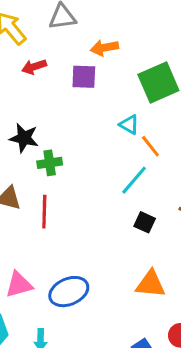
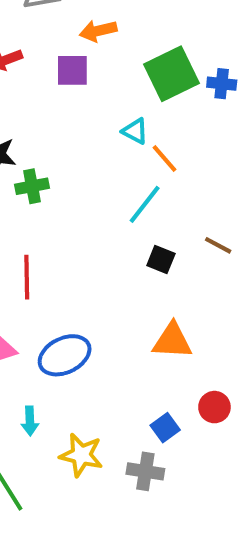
red line: (44, 212) -> (27, 277), moved

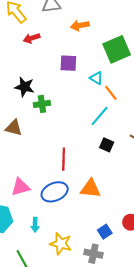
purple square: (72, 70) -> (68, 63), moved
red line: (27, 277) -> (64, 159), moved
orange triangle: (172, 341) -> (90, 189), moved

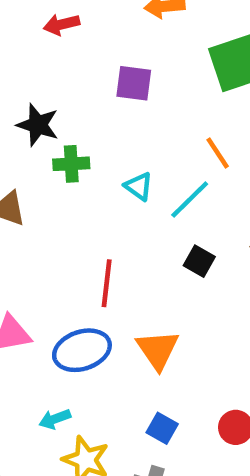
cyan triangle: (96, 78) -> (139, 186), moved
orange triangle: (90, 189) -> (158, 350), turned 45
cyan arrow: (35, 225) -> (55, 419), moved, turned 64
blue square: (105, 232) -> (162, 428), moved, turned -32

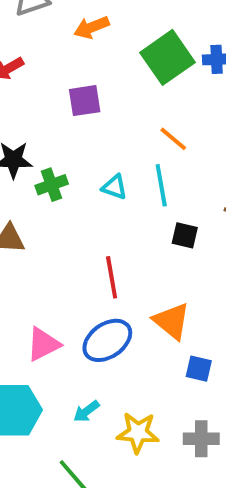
cyan line: (190, 199) -> (161, 185), turned -39
cyan arrow: (55, 419) -> (86, 411), moved
blue square: (162, 428) -> (199, 369), moved

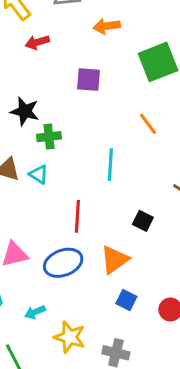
cyan line: (161, 185) -> (110, 165), moved
cyan triangle: (114, 187) -> (39, 174), moved
black square: (185, 235) -> (143, 221), moved
orange triangle: (172, 321) -> (115, 260), turned 32

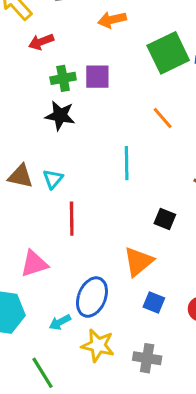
black star: (25, 111) -> (60, 116), moved
green cross: (49, 137) -> (63, 78), moved
cyan triangle: (39, 174) -> (53, 179), turned 42
red line: (77, 216) -> (72, 219), moved
blue ellipse: (63, 263) -> (92, 297), moved, turned -42

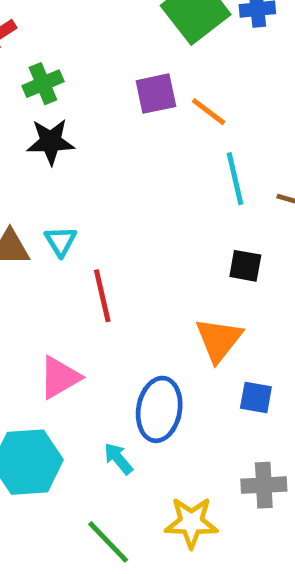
purple square: (97, 77) -> (156, 94), moved
cyan line: (127, 163) -> (235, 179), moved
cyan arrow: (60, 322) -> (118, 459), turned 90
yellow star: (98, 345) -> (191, 522), moved

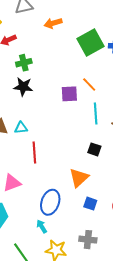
purple square: (156, 94) -> (69, 94), moved
cyan triangle: (61, 241) -> (21, 128), turned 48
cyan arrow: (118, 459) -> (42, 226), moved

